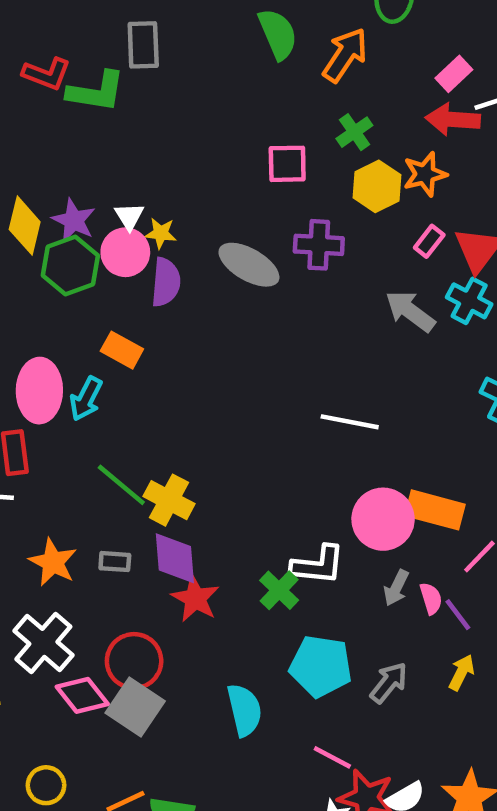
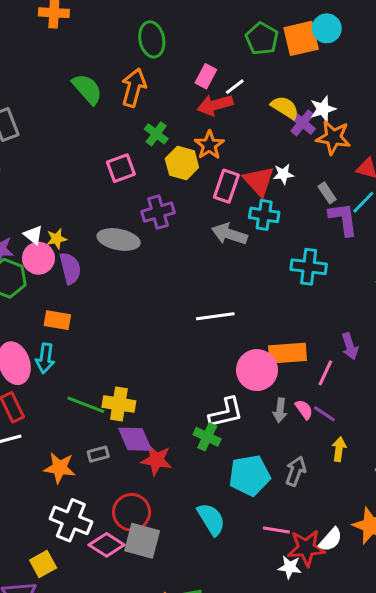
pink rectangle: (429, 241) -> (226, 186), size x1.5

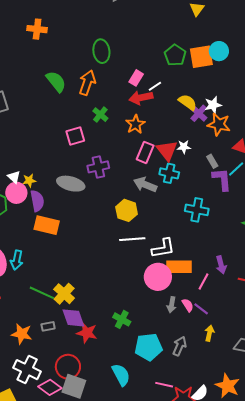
yellow hexagon: (182, 163) -> (127, 210), moved
orange rectangle: (57, 320) -> (47, 225), moved, size x1.4
yellow cross: (119, 404) -> (64, 294), turned 30
white L-shape: (226, 413) -> (163, 248), moved

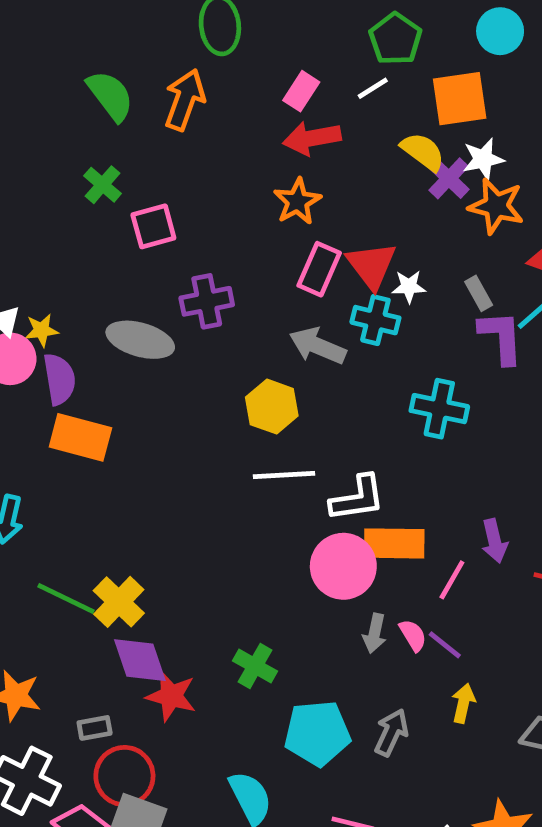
orange square: (201, 57) -> (460, 99), moved
white line: (155, 86) -> (373, 88), moved
green cross: (100, 115) -> (103, 185), moved
white star: (184, 147) -> (409, 287), moved
gray rectangle: (48, 326) -> (95, 728), moved

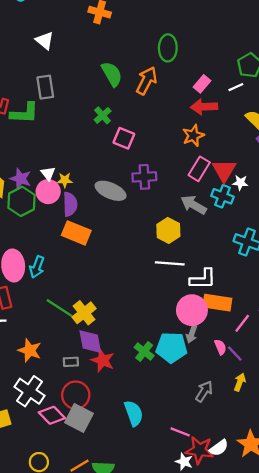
pink square: (153, 226) -> (124, 138), turned 30
gray arrow: (375, 633) -> (192, 334), moved
gray rectangle: (95, 728) -> (71, 362), moved
cyan pentagon: (317, 733) -> (172, 347), moved

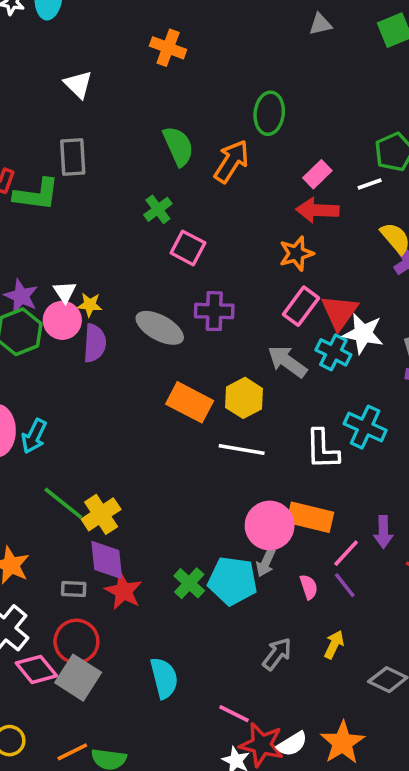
white star: (240, 183) -> (363, 334), size x1.6
orange rectangle: (76, 233) -> (190, 402), moved
white L-shape: (203, 279) -> (322, 449), moved, turned 84
purple line: (235, 354) -> (345, 585), moved

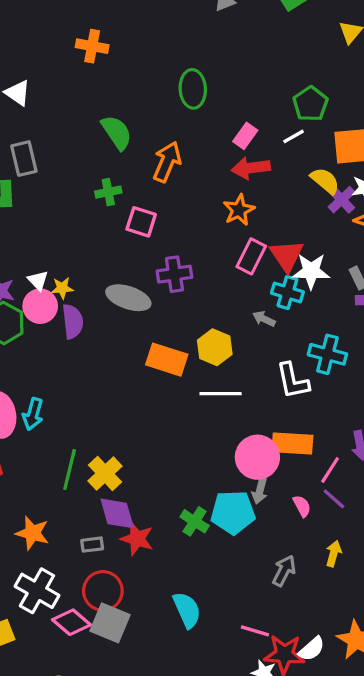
orange arrow: (231, 161) -> (167, 162), moved
green cross: (158, 209) -> (108, 192), turned 35
gray arrow: (287, 361) -> (264, 319), moved, size x0.6
green line: (63, 503) -> (70, 469), turned 75

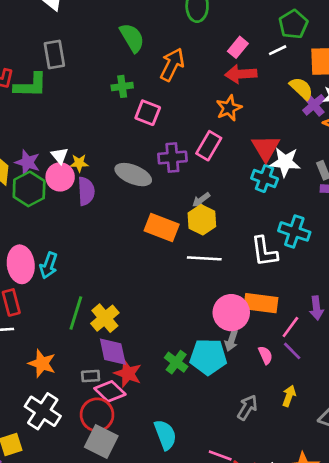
pink rectangle: (251, 256) -> (209, 146), moved
gray arrow: (264, 319) -> (201, 200), moved, turned -66
pink diamond: (71, 622) -> (110, 391), moved

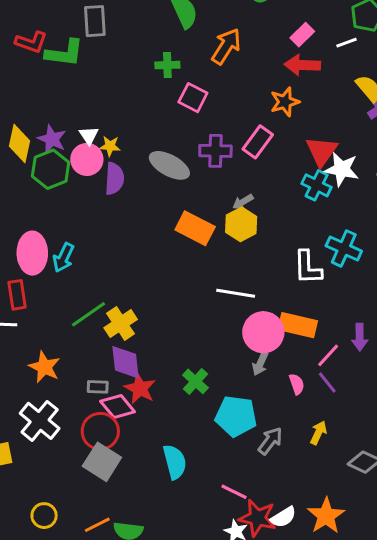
white line: (204, 258) -> (236, 293), moved
green line: (76, 313) -> (89, 314), turned 32
cyan pentagon: (208, 357) -> (236, 416), moved

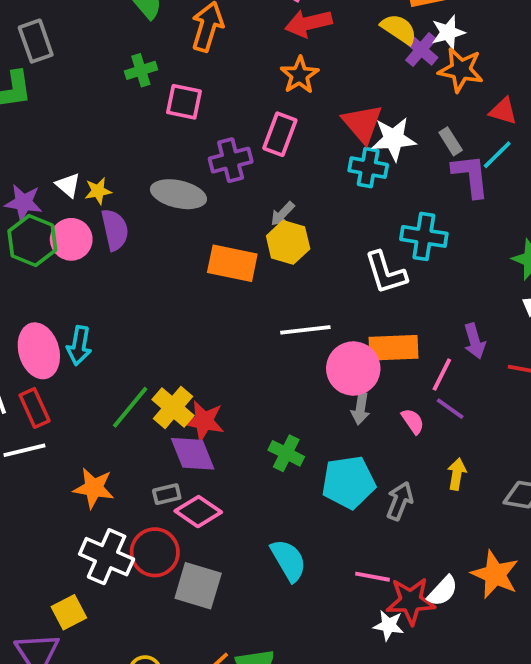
pink circle: (87, 159) -> (71, 239), moved
red star: (140, 389) -> (204, 421), moved
red circle: (100, 431) -> (155, 552), moved

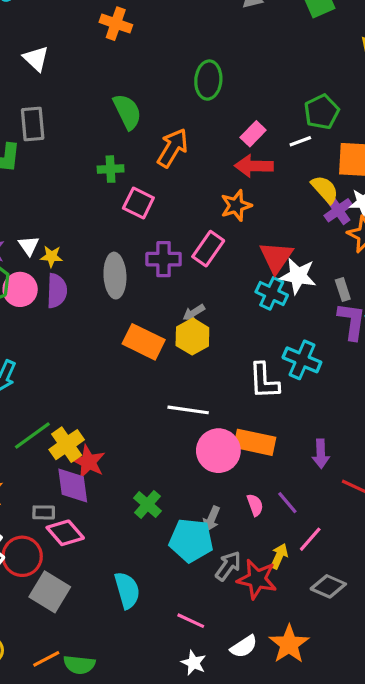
gray ellipse: (178, 194) -> (115, 276), turned 60
pink line: (442, 375) -> (310, 539), moved
gray arrow: (360, 409) -> (211, 519), moved
red star: (411, 601) -> (257, 579), moved

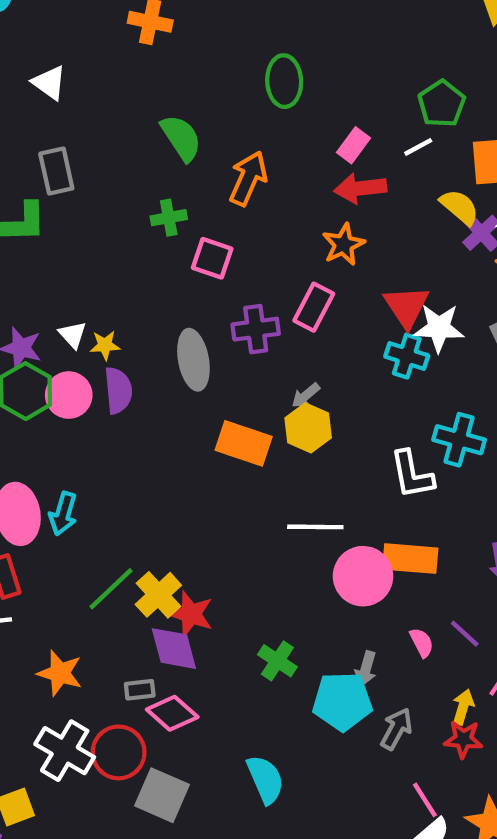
red star: (257, 579) -> (463, 739), moved, size x0.7
pink line: (191, 621) -> (425, 800), moved, turned 40

